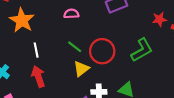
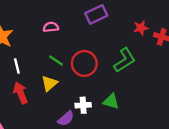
yellow triangle: (81, 69) -> (49, 83), moved

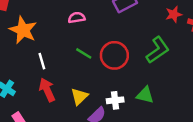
yellow triangle: (49, 83) -> (79, 96), moved

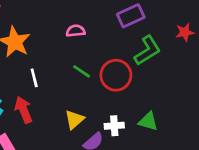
green L-shape: (158, 50) -> (147, 50), moved
red arrow: (47, 90) -> (23, 110), moved

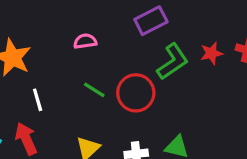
red star: (185, 32) -> (211, 53), moved

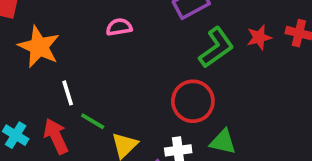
green line: (94, 90) -> (93, 121), moved
red circle: (136, 93) -> (193, 101), moved

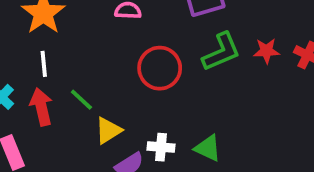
white line: (68, 93) -> (44, 64), moved
red circle: (193, 101) -> (160, 68), moved

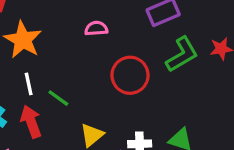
green line: (81, 100) -> (58, 98), moved

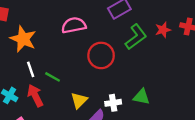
pink semicircle: (96, 28) -> (74, 25), size x1.5

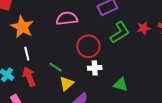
green line: (53, 77) -> (56, 67), moved
white cross: (113, 103) -> (95, 68), moved

